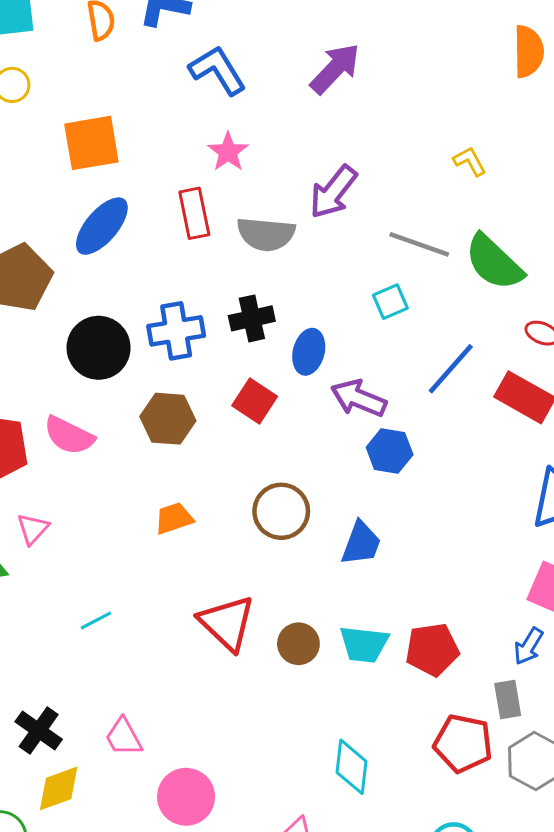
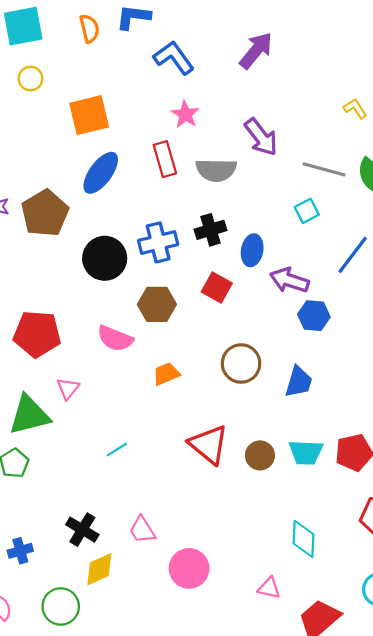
purple arrow: (333, 192) -> (261, 137), turned -72
pink semicircle: (69, 435) -> (115, 338), moved

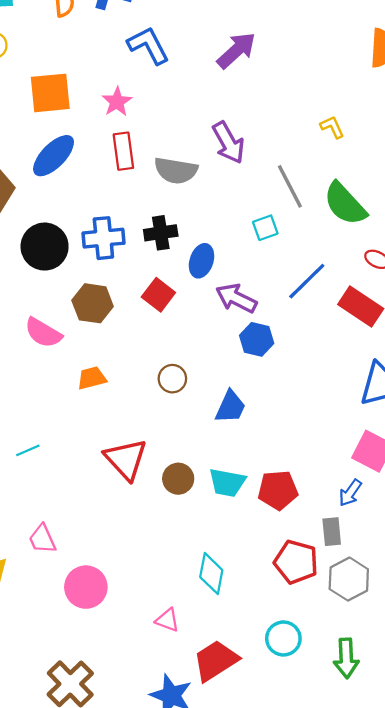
pink star: (185, 114) -> (117, 102), moved
gray line: (324, 169) -> (290, 186), turned 39
brown circle: (241, 363) -> (172, 379), size x0.7

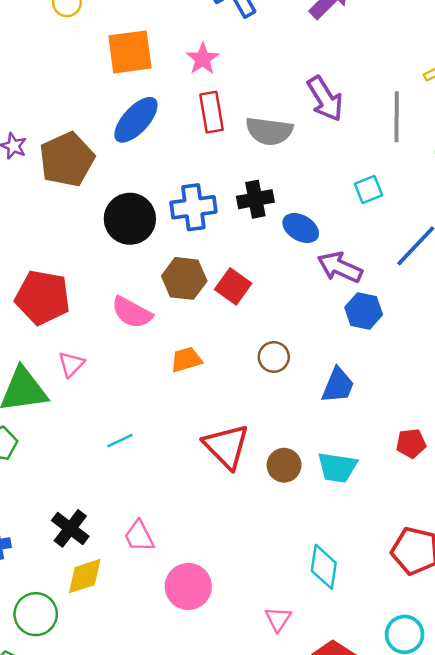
gray line: (290, 186) -> (397, 117), moved, turned 30
blue ellipse: (202, 261) -> (301, 228), turned -76
red square: (158, 295) -> (233, 286), moved
red pentagon: (278, 490) -> (411, 443), moved, size x0.7
pink triangle: (167, 620) -> (278, 619), turned 45

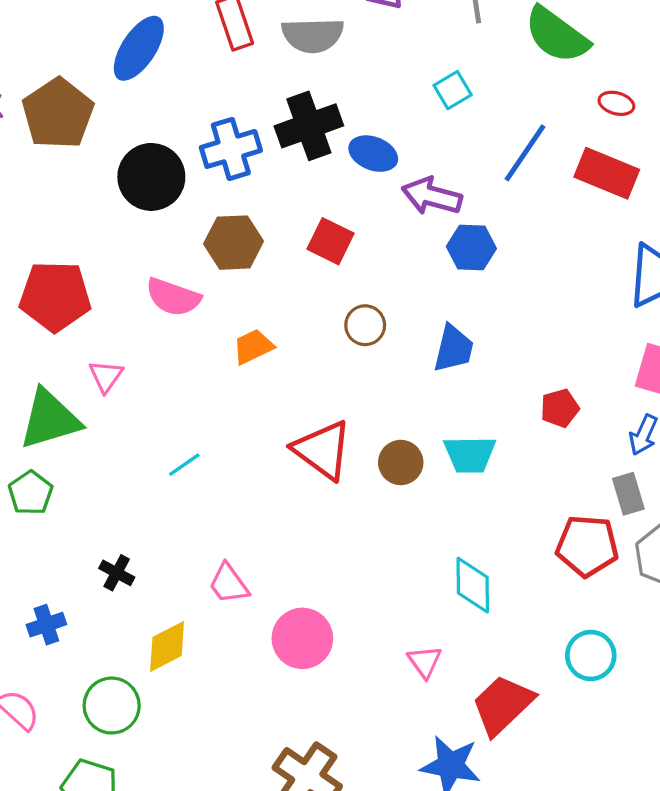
black cross: (255, 199) -> (309, 126), size x1.4
red square: (233, 286) -> (330, 241), moved
black cross: (70, 528) -> (117, 573), moved, size x0.7

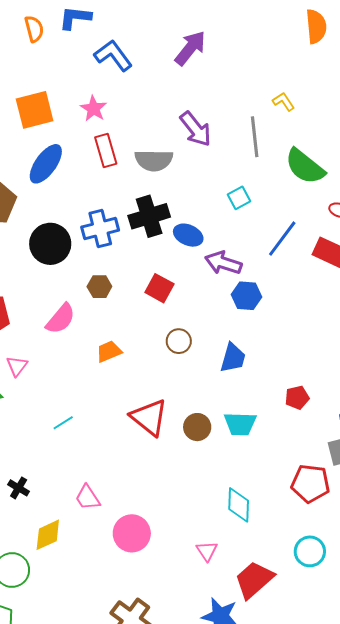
brown hexagon: (234, 243) -> (99, 287), size x0.7
pink semicircle: (173, 297) -> (61, 319), turned -72

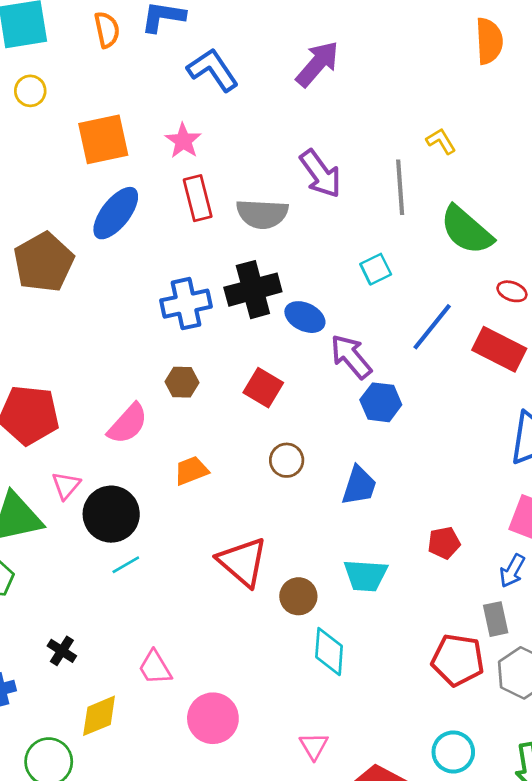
black circle: (50, 244) -> (111, 514), moved
purple arrow: (223, 263) -> (351, 357), turned 30
brown circle: (197, 427) -> (298, 596), moved
cyan diamond: (239, 505) -> (329, 652), moved

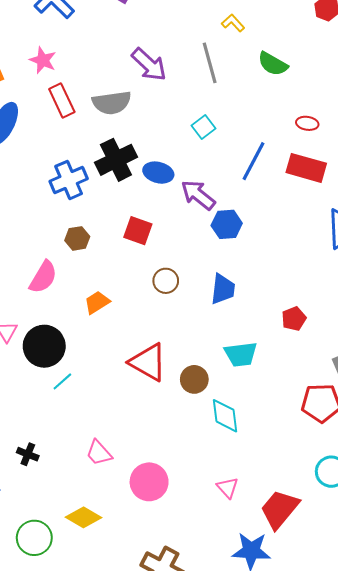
green semicircle: (467, 230) -> (273, 64), moved, size x0.7
yellow diamond: (99, 716) -> (84, 517), moved, turned 64

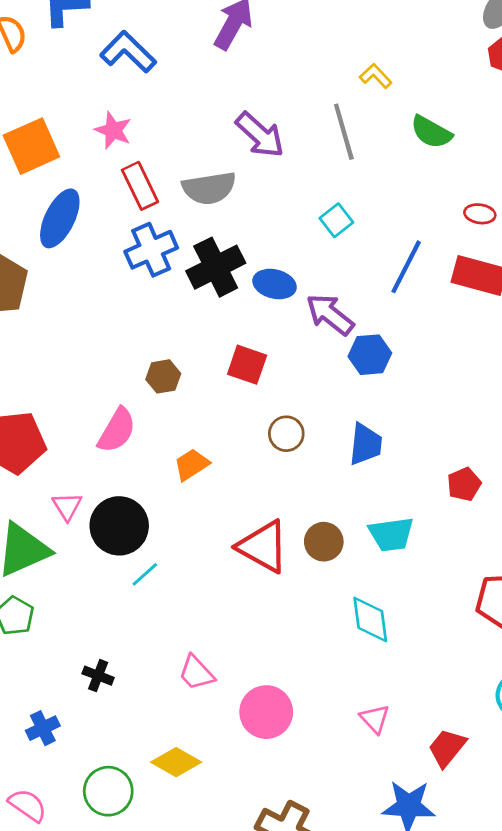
blue cross: (69, 180) -> (151, 250), moved
brown circle: (194, 379) -> (324, 542), moved
red trapezoid: (280, 509) -> (447, 748), size x0.7

